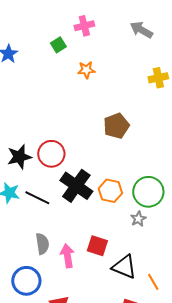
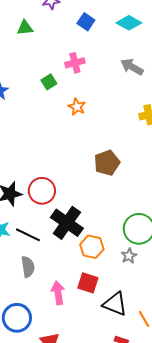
orange star: (86, 70) -> (77, 107), turned 30
orange hexagon: (110, 191) -> (92, 247), moved
gray semicircle: (42, 244) -> (28, 267), moved

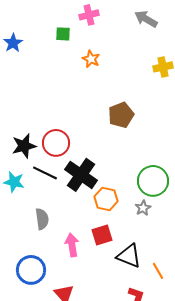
green square: (49, 82) -> (63, 34), turned 35
black line: (28, 235) -> (45, 173), moved
red square: (88, 283) -> (102, 235), turned -35

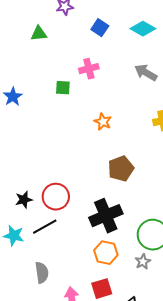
orange star: (91, 59) -> (103, 122), moved
black star: (24, 146) -> (24, 200), size x0.7
black line: (45, 173) -> (45, 227), turned -55
black cross: (81, 175) -> (106, 216), moved, turned 32

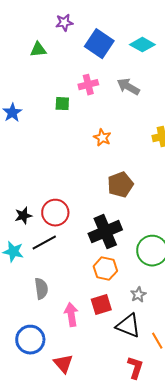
blue square: (100, 28) -> (99, 44), size x1.6
gray arrow: (146, 73) -> (128, 87), moved
gray star: (143, 262) -> (138, 295), moved

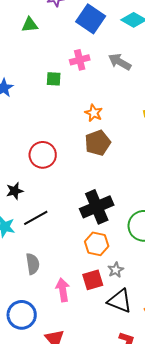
brown pentagon: (120, 185) -> (98, 143), moved
red circle: (55, 213) -> (43, 155), moved
gray star: (138, 295) -> (116, 270), moved

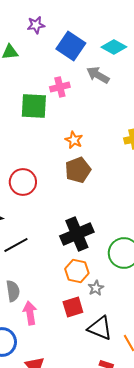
gray arrow: (120, 62) -> (98, 75), moved
green square: (54, 79) -> (34, 106), size x1.8
gray star: (116, 270) -> (96, 288), moved
pink arrow: (63, 290) -> (30, 313), moved

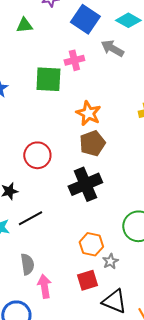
orange star: (74, 140) -> (88, 113), size x1.4
black cross: (77, 234) -> (85, 184), moved

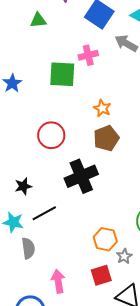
orange star: (88, 113) -> (102, 108), size x0.7
red circle: (37, 155) -> (51, 135), moved
black cross: (85, 184) -> (81, 176), moved
gray semicircle: (27, 264) -> (28, 248), moved

